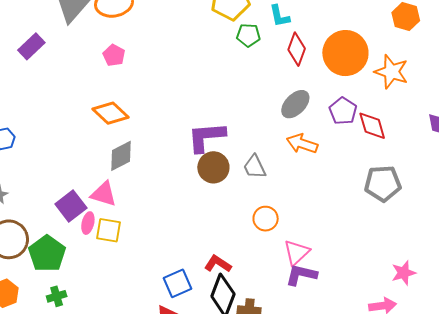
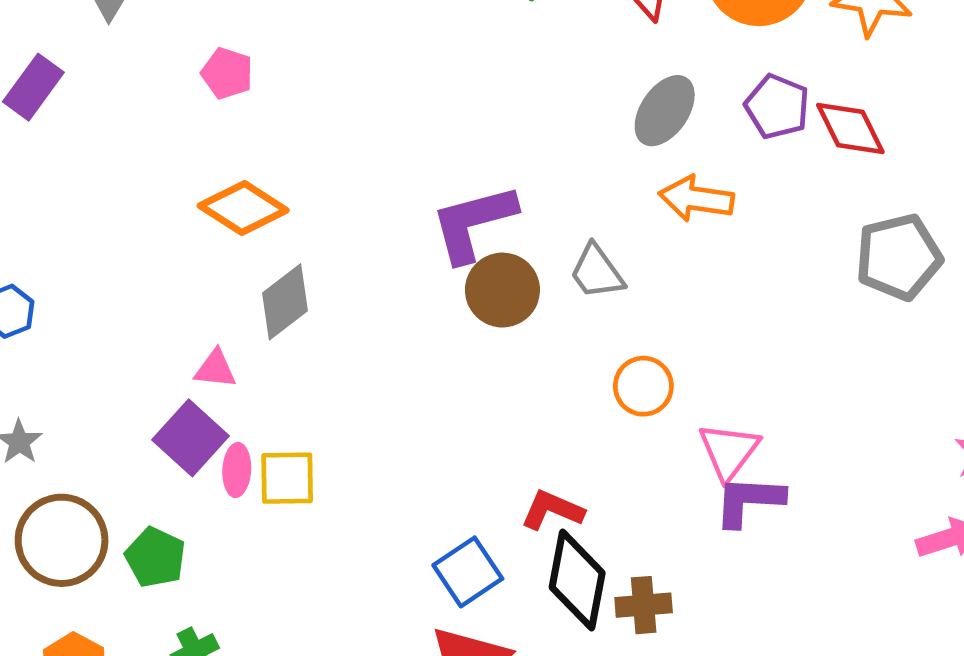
pink triangle: (104, 194) -> (215, 369), moved, size x0.7
green pentagon: (47, 254) -> (155, 557), size x0.7

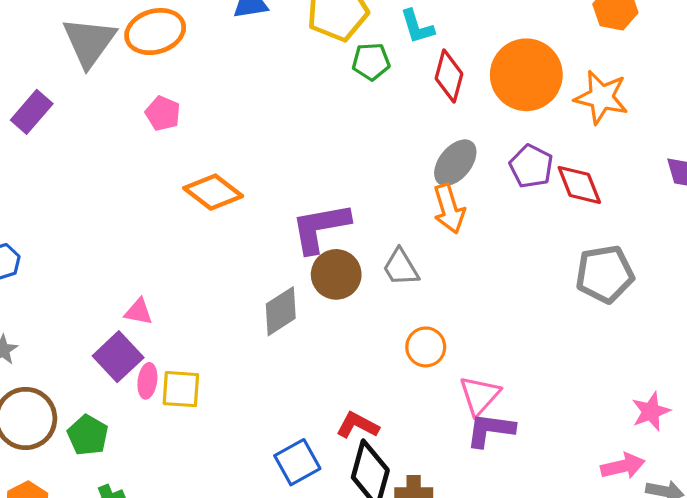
orange arrow: (696, 199) -> (449, 209), moved, turned -120
orange diamond: (243, 208) -> (213, 192), moved
gray diamond: (285, 302) -> (281, 311), moved

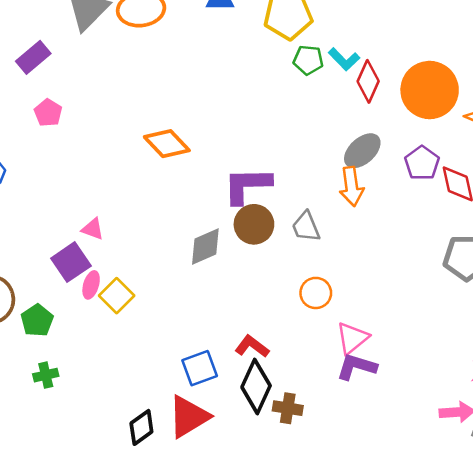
cyan L-shape: (417, 27) -> (344, 59), moved, turned -36
pink pentagon: (163, 113) -> (48, 113), moved
yellow square: (181, 389) -> (117, 296), turned 32

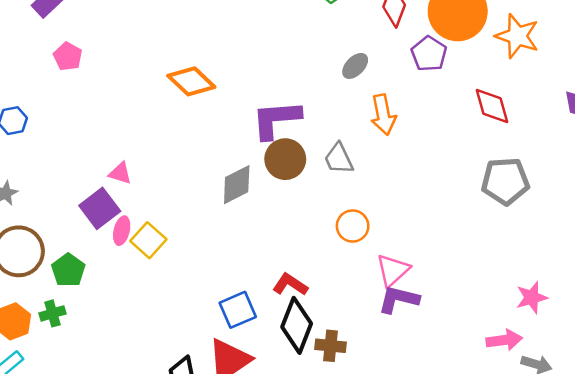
gray ellipse: (362, 151) -> (355, 66), moved, size x0.7
purple pentagon: (422, 163) -> (429, 54), moved
green cross: (46, 375) -> (52, 313), moved

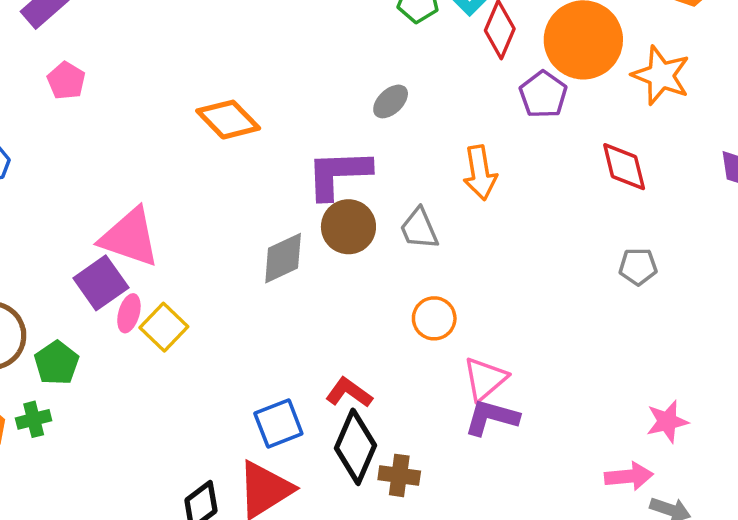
gray ellipse: (355, 66) -> (391, 101), moved
pink triangle: (120, 173) -> (130, 237), size x2.0
gray pentagon: (505, 181) -> (638, 267), size x0.6

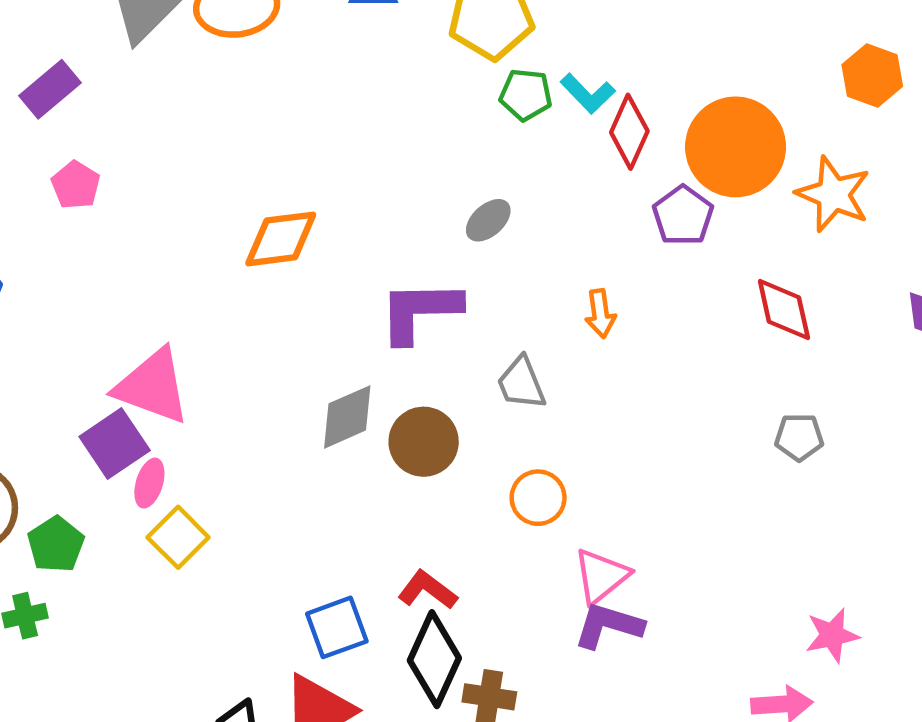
orange diamond: (228, 120) -> (281, 239), turned -54
orange arrow: (480, 173) -> (600, 313), size x0.7
brown circle: (348, 227) -> (424, 442), moved
yellow square: (164, 327) -> (178, 537), moved

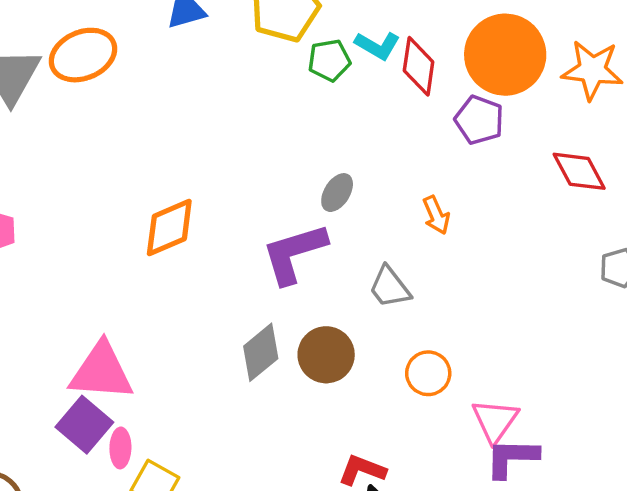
gray ellipse: (488, 220) -> (337, 193), moved

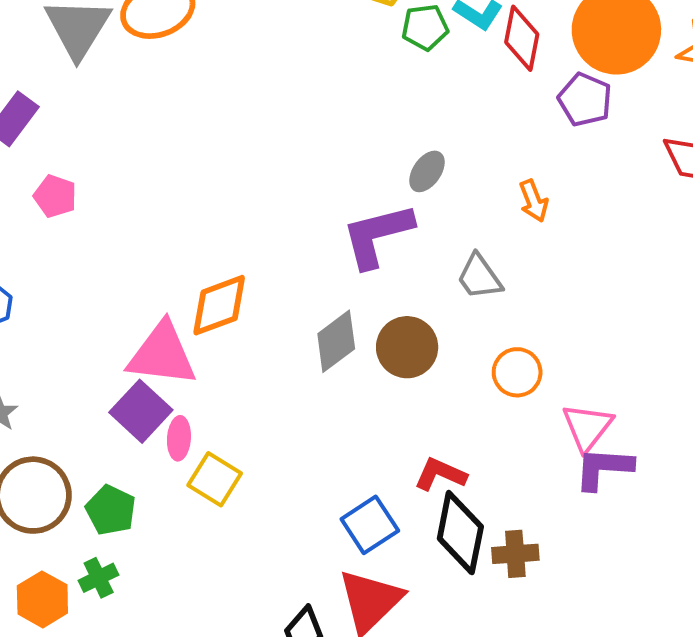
orange diamond: (169, 228) -> (219, 305), moved

